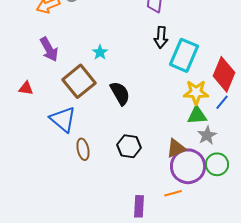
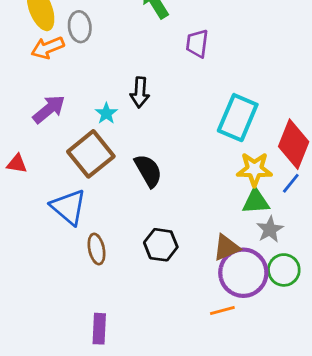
black arrow: (161, 37) -> (140, 92), moved
purple arrow: (49, 49) -> (49, 109), turned -100
cyan star: (100, 52) -> (106, 113), moved
purple rectangle: (139, 206) -> (99, 329), moved

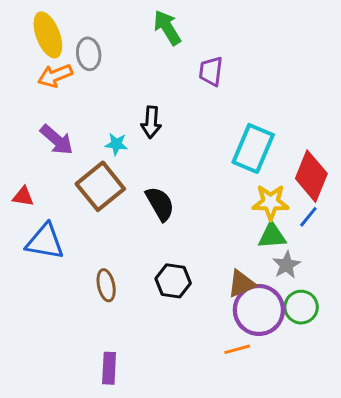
purple arrow: (49, 109) -> (57, 140), turned 80
cyan star: (106, 113) -> (116, 144), turned -30
blue triangle: (69, 207) -> (45, 242), moved, turned -30

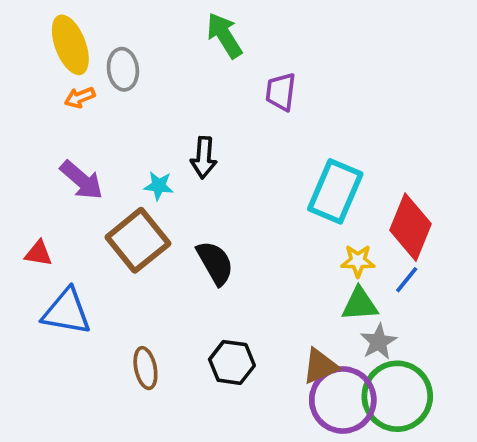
orange arrow: (55, 76) -> (80, 97), size x0.7
yellow star: (271, 202) -> (358, 261), size x0.7
green circle: (301, 307) -> (397, 396), size x1.6

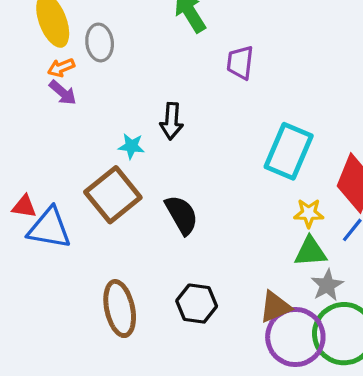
purple arrow: (82, 180) -> (63, 93), moved, size x0.7
blue triangle: (67, 312) -> (49, 228), moved
brown ellipse: (145, 368) -> (120, 309), size x1.5

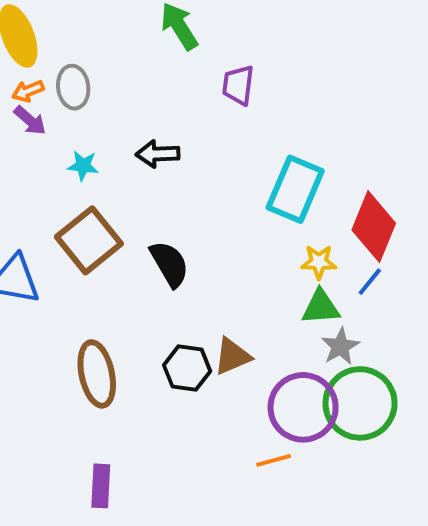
gray ellipse: (100, 42) -> (73, 87), moved
black arrow: (172, 121) -> (158, 154), turned 84
cyan star: (131, 146) -> (83, 166), moved
brown triangle: (275, 307) -> (232, 356), moved

